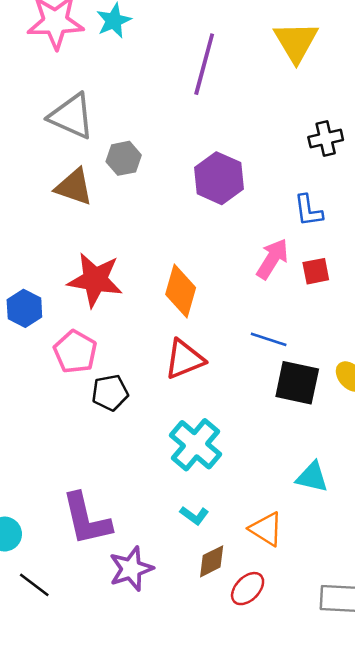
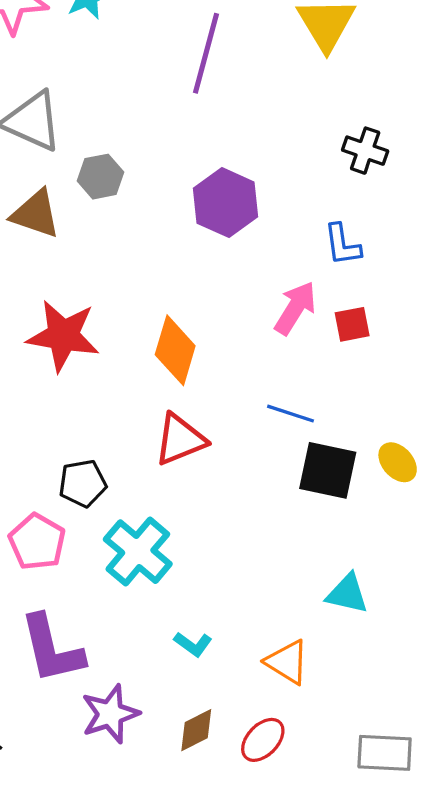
black cross: (326, 138) -> (365, 151), turned 32
pink pentagon: (75, 352) -> (37, 542), moved
cyan cross: (196, 445) -> (138, 552), moved
brown diamond: (212, 561) -> (196, 730), moved

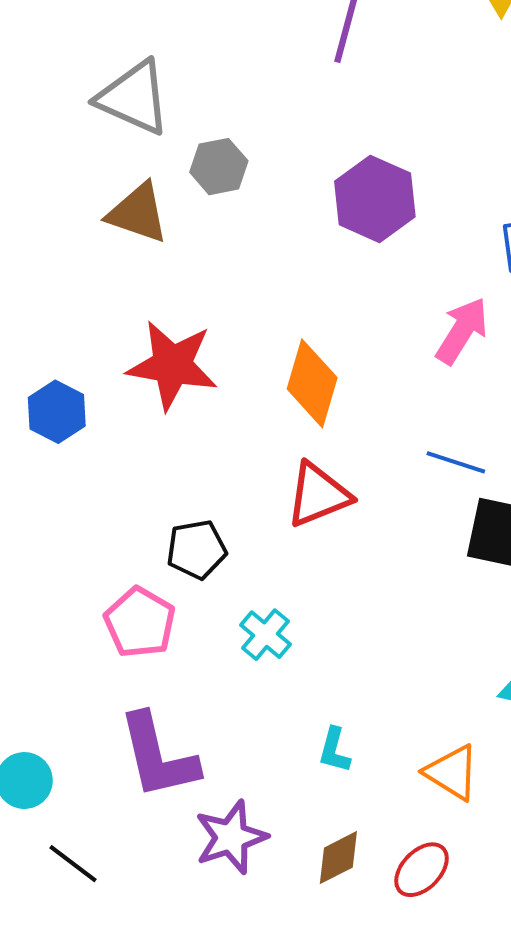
cyan cross: (138, 552) -> (265, 635), size x0.6
cyan L-shape: (193, 644) -> (334, 750), turned 69

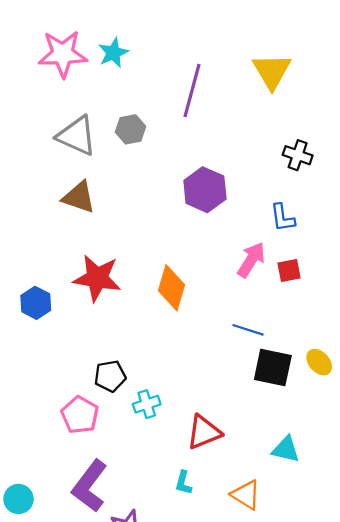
gray hexagon: (219, 167) -> (131, 129), moved
red triangle: (318, 495) -> (204, 432), moved
cyan cross: (265, 635) -> (147, 404), moved, turned 32
purple L-shape: (158, 756) -> (90, 486), turned 50

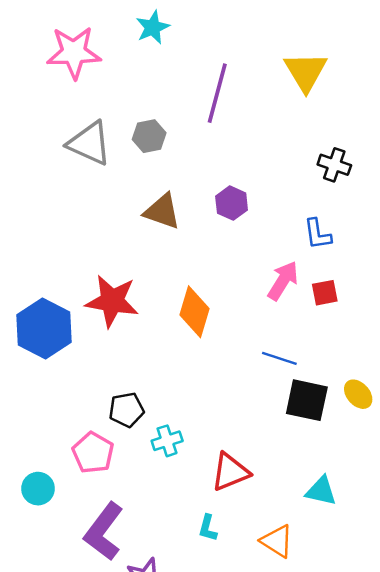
cyan star: (113, 53) -> (153, 27), moved
purple hexagon: (205, 190) -> (232, 203), size x0.7
brown triangle: (79, 197) -> (162, 211), moved
blue hexagon: (36, 303) -> (44, 328), size x1.6
cyan circle: (18, 499) -> (38, 489), moved

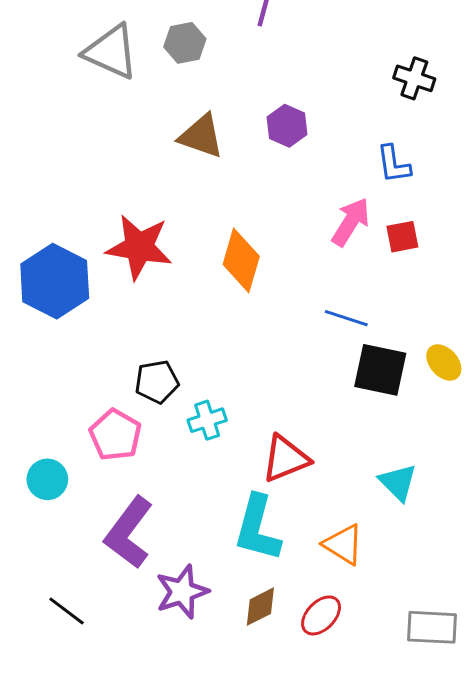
cyan triangle: (321, 491) -> (398, 482), turned 32
cyan L-shape: (208, 528) -> (257, 528), size x2.0

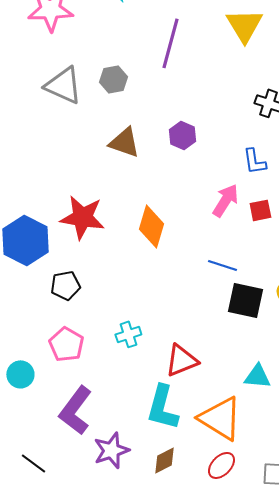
black pentagon: (157, 382) -> (65, 285), moved
cyan triangle: (398, 482) -> (257, 376), turned -40
orange triangle: (343, 544) -> (220, 418), size x1.6
red ellipse: (321, 615) -> (221, 465), moved

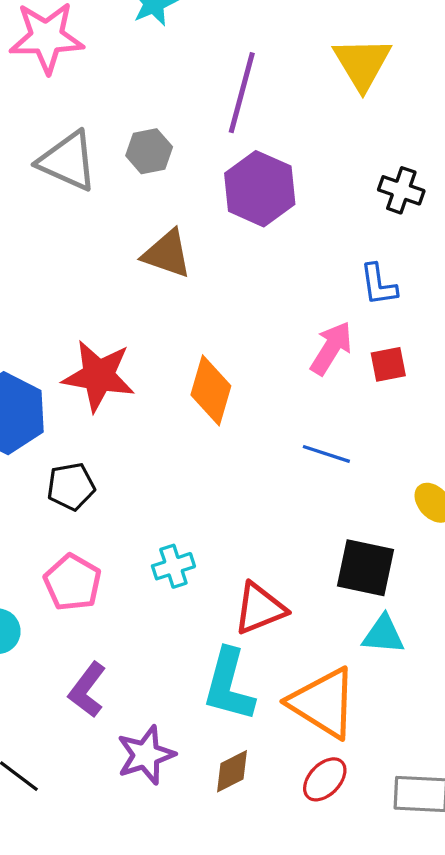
purple hexagon: (182, 135) -> (260, 189), moved, size x1.6
black square: (245, 300) -> (365, 568), moved
purple L-shape: (75, 410) -> (87, 690), size x0.7

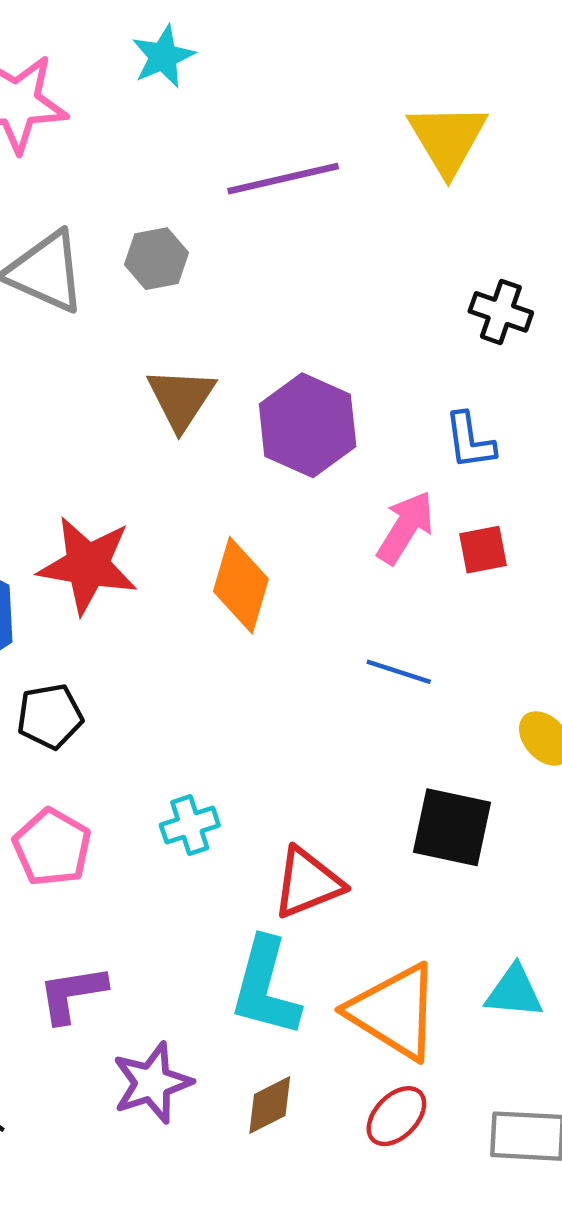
purple line: (242, 93) -> (283, 179), turned 62
purple hexagon: (260, 189) -> (308, 425), moved
brown triangle: (167, 254) -> (181, 399), turned 44
cyan triangle: (383, 635) -> (514, 992), moved
purple L-shape: (87, 690) -> (72, 994), turned 44

